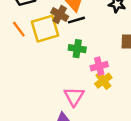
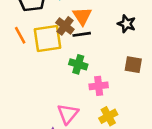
yellow cross: (103, 81) -> (108, 116), moved

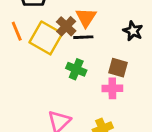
yellow square: (48, 39) -> (46, 38), turned 32
brown square: (133, 65) -> (118, 68), moved
pink cross: (99, 86) -> (112, 88), moved

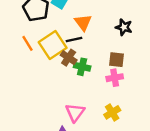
brown cross: (66, 26) -> (69, 58), moved
black line: (83, 37) -> (74, 40), moved
yellow square: (46, 38) -> (53, 45), turned 36

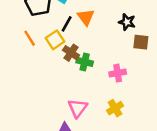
black line: (74, 40) -> (67, 24), moved, turned -49
yellow square: (53, 45) -> (55, 40), size x0.7
brown square: (117, 60) -> (141, 42), moved

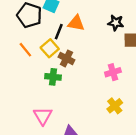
orange triangle: (86, 17) -> (76, 23), turned -36
green cross: (85, 62) -> (53, 77), moved
pink triangle: (78, 108) -> (43, 116), moved

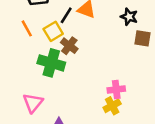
pink cross: (113, 72) -> (116, 89), moved
green cross: (53, 77) -> (51, 63), size x1.5

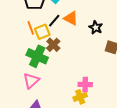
black star: (129, 17) -> (96, 27), moved
orange line: (27, 28) -> (31, 28), moved
pink triangle: (33, 103) -> (31, 81), moved

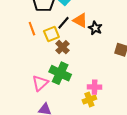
black star: (96, 27) -> (95, 28), moved
orange line: (31, 28) -> (32, 29), moved
green cross: (37, 56) -> (60, 73), moved

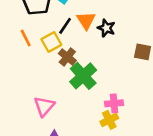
orange triangle: (80, 20) -> (86, 21), turned 35
green cross: (60, 73) -> (83, 76), moved, turned 30

